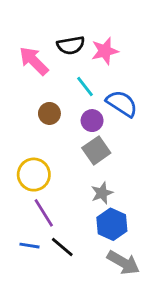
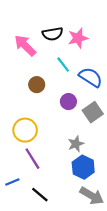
purple circle: (92, 121) -> (68, 102), moved
gray square: (96, 150) -> (93, 112), moved
blue line: (30, 246) -> (12, 182), moved, turned -32
black line: (62, 247) -> (40, 195), moved

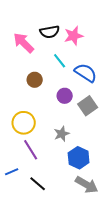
gray star: (76, 144) -> (62, 134), moved

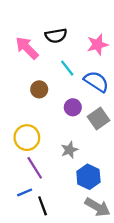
pink star: (74, 36) -> (97, 45), moved
blue line: (12, 172) -> (25, 192), moved
black line: (38, 184) -> (43, 206), turned 30

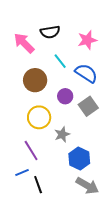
brown circle: (39, 89) -> (35, 80), size x1.5
yellow circle: (27, 138) -> (39, 117), moved

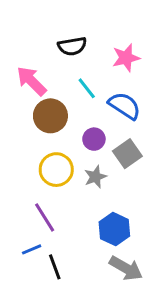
pink arrow: (24, 43) -> (32, 81), moved
gray star: (62, 134) -> (95, 177), moved

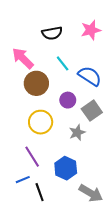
pink star: (126, 58) -> (91, 30), moved
gray star: (95, 177) -> (77, 133), moved
blue hexagon: (114, 229) -> (66, 168), moved

